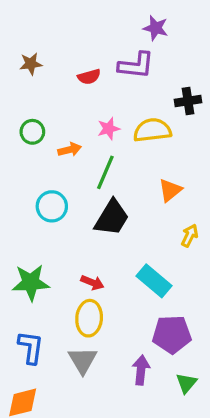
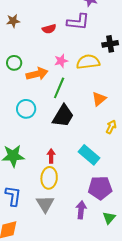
orange arrow: (70, 150) -> (37, 74), size x1.5
red arrow: (92, 283) -> (51, 156), turned -112

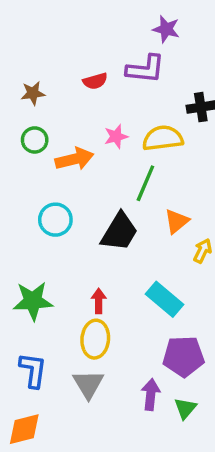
brown star: (13, 21) -> (33, 93), moved
green line: (59, 88) -> (145, 183), moved
orange triangle: (99, 99) -> (177, 221), moved
green triangle: (109, 218) -> (185, 408), moved

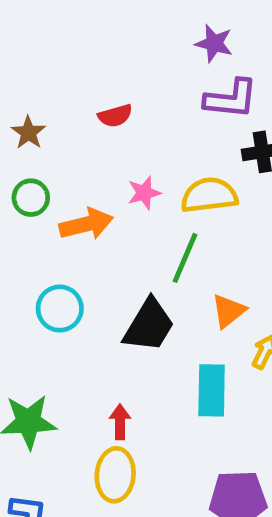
purple L-shape: (145, 69) -> (231, 99), moved
brown star: (33, 93) -> (28, 133), turned -30
cyan rectangle: (164, 299) -> (212, 390), moved, turned 51

